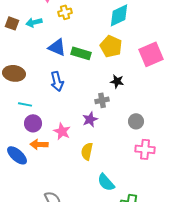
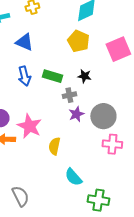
green rectangle: (81, 53) -> (52, 76), moved
purple star: (90, 119) -> (76, 114), moved
gray circle: (136, 121) -> (103, 116), size x1.6
pink star: (62, 131) -> (29, 126), size x1.4

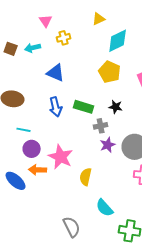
gray semicircle: (20, 196) -> (72, 227), moved

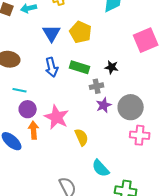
yellow pentagon: (110, 72) -> (81, 32), moved
blue triangle: (56, 73) -> (52, 33), turned 36
orange arrow: (38, 170) -> (34, 130), turned 84
yellow semicircle: (86, 177) -> (82, 137), turned 144

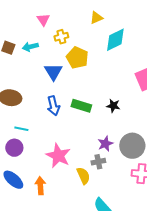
yellow pentagon: (81, 32) -> (77, 58), moved
gray cross: (97, 86) -> (98, 162), moved
purple circle: (28, 109) -> (14, 148), moved
orange arrow: (34, 130) -> (40, 186), moved

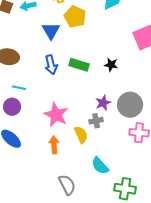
orange arrow: (40, 186) -> (54, 145), moved

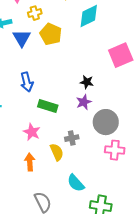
blue triangle: (51, 31) -> (22, 38), moved
green rectangle: (79, 65) -> (48, 106), moved
purple star: (103, 103) -> (84, 102), moved
pink star: (56, 115) -> (32, 132), size x0.7

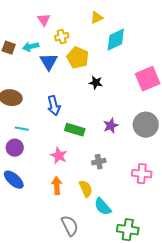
black star: (87, 82) -> (96, 83), moved
gray circle: (106, 122) -> (146, 125), moved
yellow semicircle: (57, 152) -> (86, 189), moved

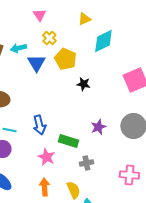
pink triangle: (44, 20) -> (39, 15), moved
yellow cross: (62, 37) -> (49, 38), turned -32
blue arrow: (54, 106) -> (39, 125), moved
green rectangle: (75, 130) -> (68, 141), moved

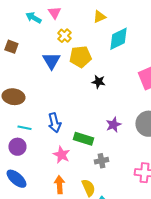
cyan arrow: (18, 48) -> (33, 18), moved, turned 42
yellow pentagon: (65, 59) -> (80, 57), turned -30

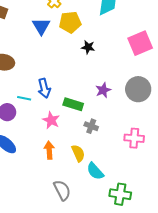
cyan line: (24, 128) -> (24, 98), moved
gray cross: (101, 161) -> (91, 126), turned 32

